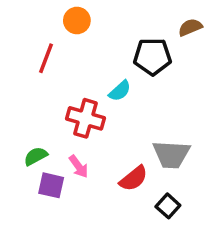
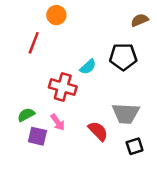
black pentagon: (152, 57) -> (123, 57), moved
red semicircle: (134, 178) -> (98, 131), turned -95
black square: (168, 206) -> (135, 146), moved, turned 30

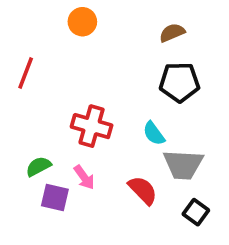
brown semicircle: (140, 20) -> (172, 33), moved
red line: (34, 43) -> (26, 73), moved
cyan semicircle: (88, 67) -> (154, 133), moved, turned 96
black square: (135, 146) -> (196, 212), turned -36

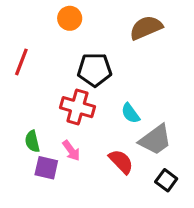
brown semicircle: (172, 33) -> (146, 28), size x1.5
black pentagon: (179, 82) -> (95, 70), moved
gray trapezoid: (183, 165) -> (155, 140), turned -39
green semicircle: (38, 166) -> (32, 141), turned -75

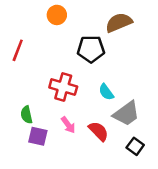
black pentagon: (95, 70) -> (91, 49), moved
pink arrow: (71, 151) -> (68, 125), moved

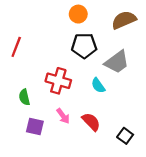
orange circle: (57, 15) -> (78, 14), moved
brown semicircle: (119, 23) -> (124, 20), moved
gray trapezoid: (126, 114) -> (117, 62), moved
green semicircle: (27, 115) -> (24, 97), moved

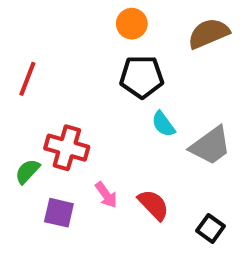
gray trapezoid: (117, 62) -> (211, 146), moved
red cross: (58, 81) -> (67, 148), moved
cyan semicircle: (98, 85) -> (163, 124), moved
green semicircle: (24, 97) -> (27, 171), moved, turned 56

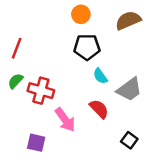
green semicircle: (27, 171) -> (15, 81), moved
pink arrow: (106, 195) -> (65, 120), size x1.5
red semicircle: (153, 205) -> (99, 109), moved
purple square: (59, 213) -> (36, 143), moved

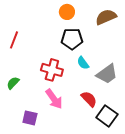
green semicircle: (15, 81) -> (13, 83), moved
red cross: (41, 91) -> (52, 70), moved
red semicircle: (99, 109) -> (89, 99), moved
black square: (129, 140) -> (107, 116), size x1.5

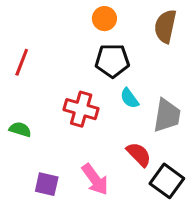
brown semicircle: (106, 17) -> (165, 26), turned -55
gray trapezoid: (107, 74) -> (167, 115), turned -45
green semicircle: (13, 83) -> (20, 129), turned 64
pink arrow: (54, 99) -> (95, 179), moved

